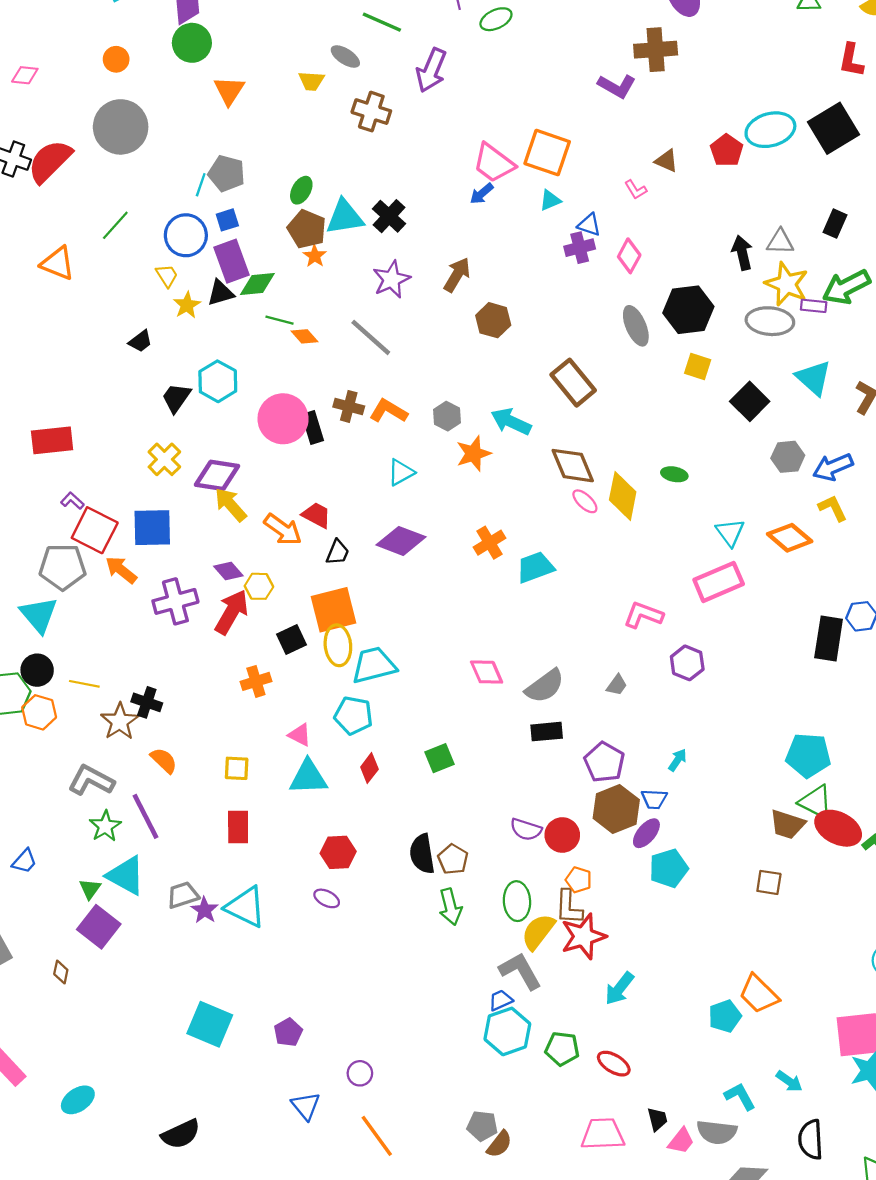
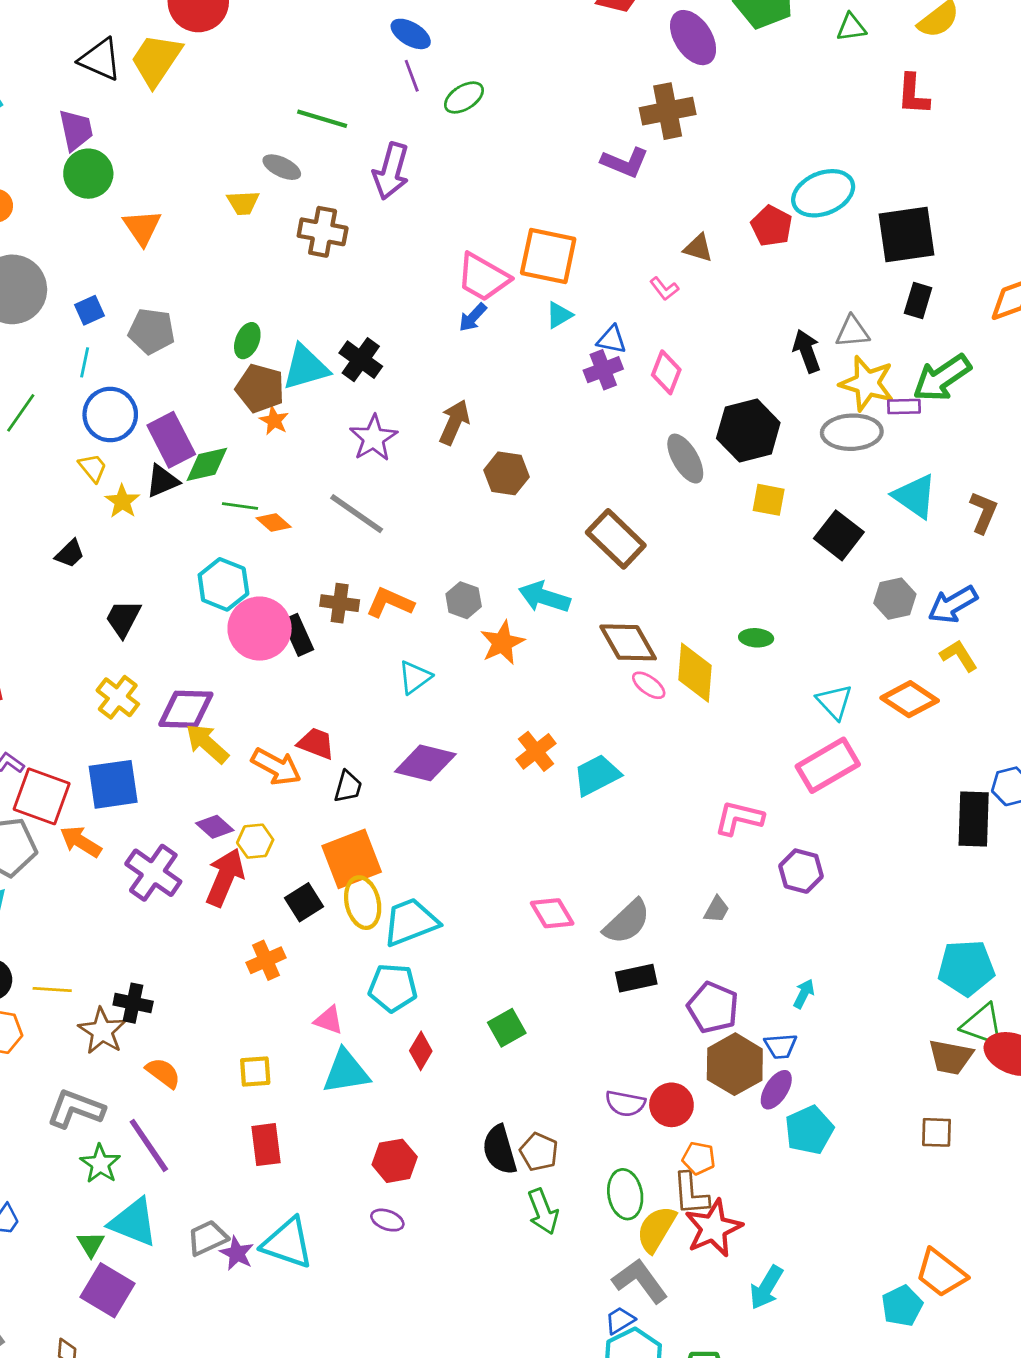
black square: (834, 128) -> (906, 235), moved, turned 30
cyan line: (201, 185) -> (85, 362), moved
blue square: (227, 220) -> (90, 310), moved
cyan hexagon: (218, 381) -> (223, 584), moved
purple cross: (175, 601) -> (153, 873), turned -33

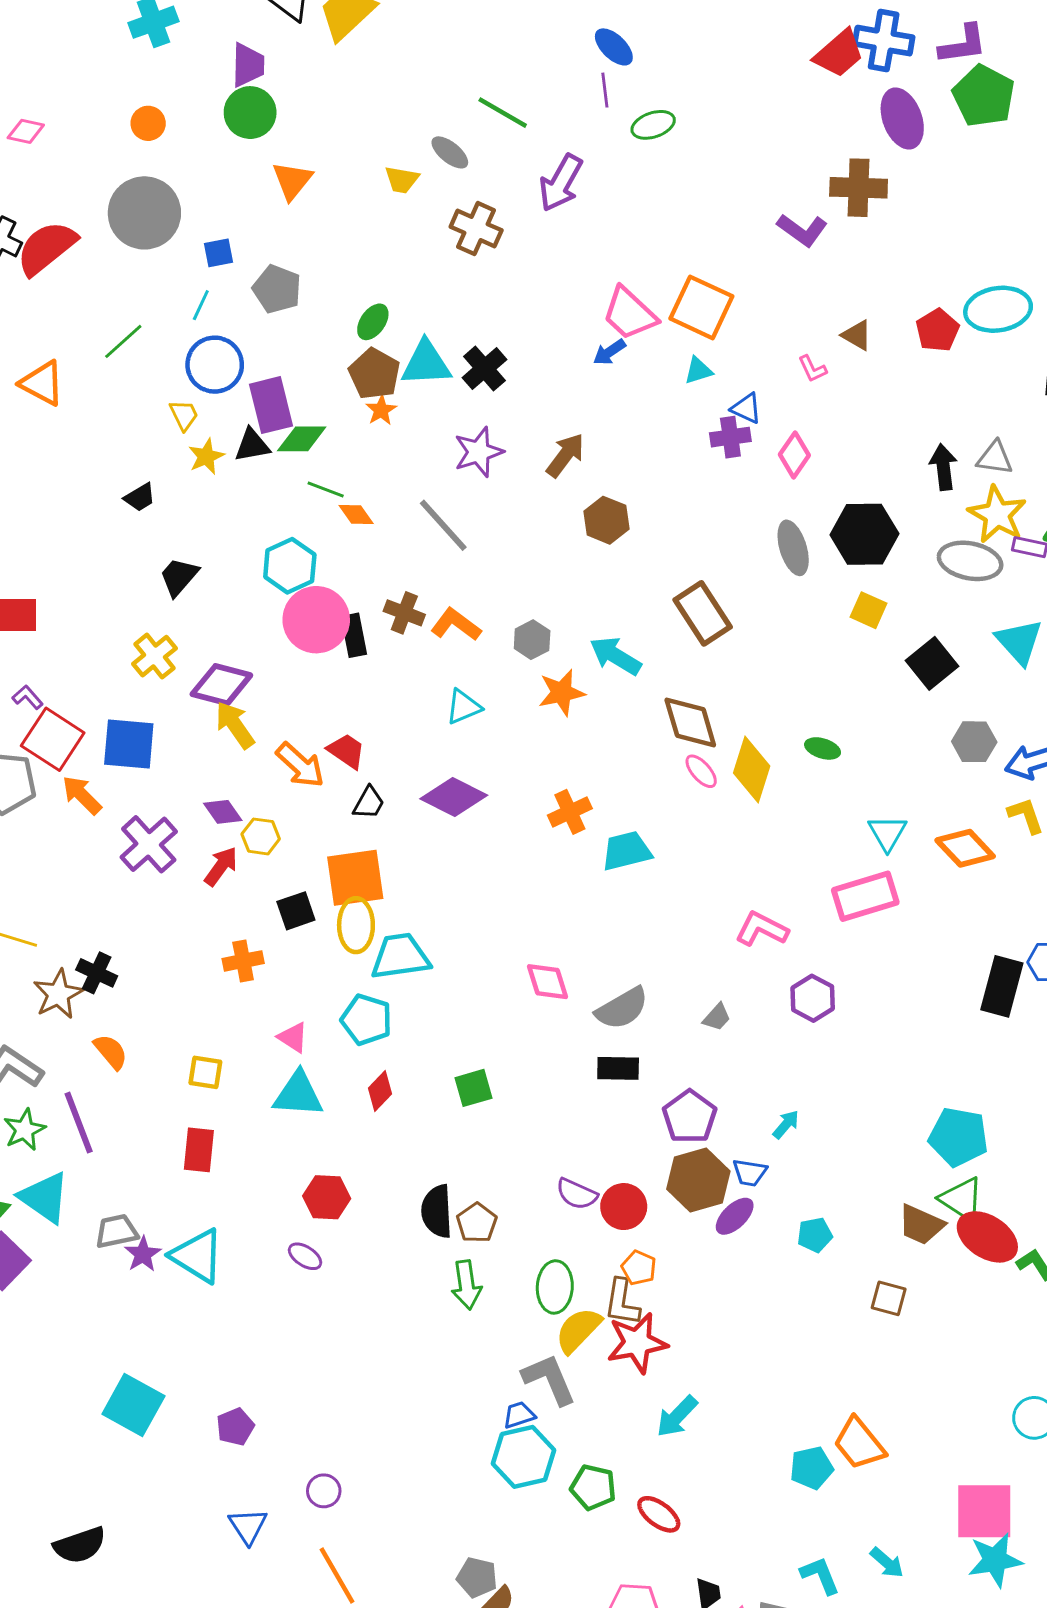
red arrow: (225, 877) -> (221, 866), size x0.7
cyan pentagon: (809, 1130) -> (815, 1235), moved, size x0.7

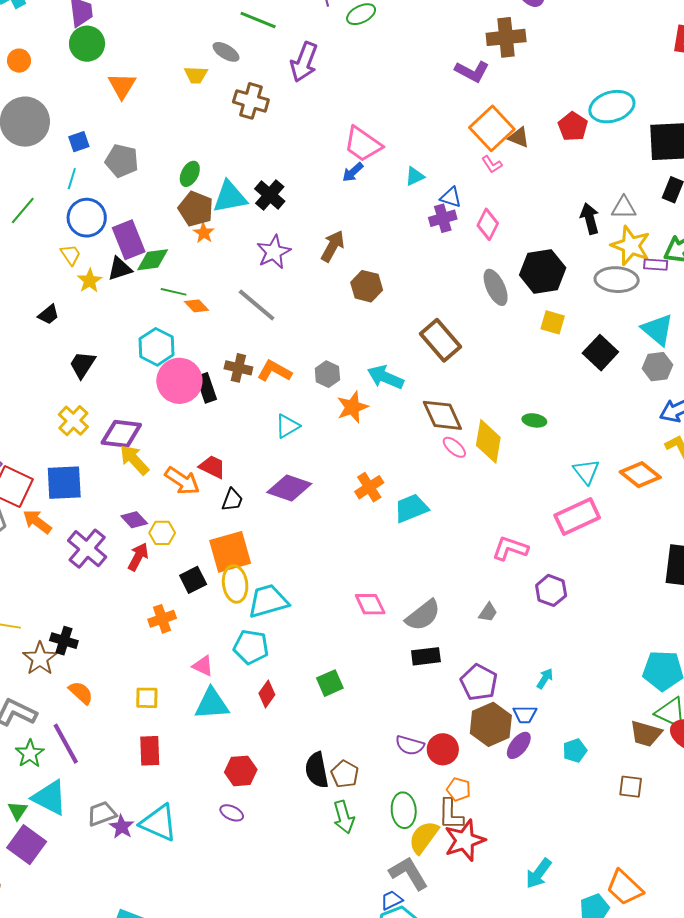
orange square: (701, 307) -> (492, 128), moved, turned 30
gray hexagon: (974, 742) -> (657, 367), moved
cyan arrow: (677, 1416) -> (539, 873), moved

